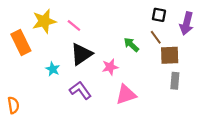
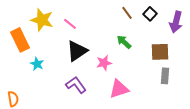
black square: (159, 15) -> (150, 14), turned 32
yellow star: (44, 21) -> (42, 20), turned 30
brown line: (156, 37) -> (127, 13), moved
cyan star: (53, 69) -> (37, 64), moved

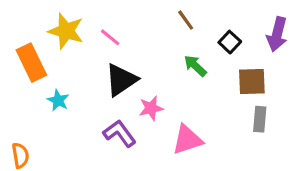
brown line: (127, 13) -> (186, 20), moved
black square: (150, 14) -> (230, 42), moved
pink star: (104, 63) -> (151, 108), moved

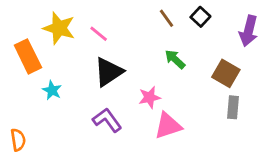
black square: (230, 42) -> (200, 17), moved
brown square: (252, 81) -> (226, 73), turned 32
pink star: (151, 108) -> (150, 97), moved

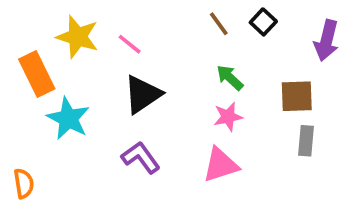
brown square: (226, 73) -> (297, 96), turned -32
cyan star: (52, 90) -> (68, 118), size x1.6
pink star: (150, 97) -> (228, 117), moved

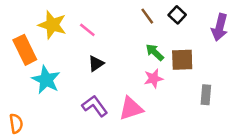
black triangle: (143, 94) -> (96, 64), size x0.6
brown square: (297, 96) -> (182, 60), moved
pink triangle: (221, 165) -> (131, 108), moved

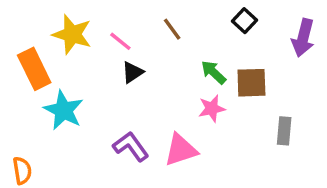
brown line: (147, 16) -> (172, 29), moved
black triangle: (96, 64) -> (132, 72), moved

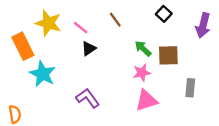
pink triangle: (181, 150) -> (146, 100), moved

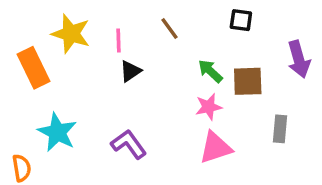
black square: (164, 14) -> (241, 20), turned -35
purple arrow: (203, 25) -> (299, 59), moved, turned -30
pink line: (81, 28) -> (118, 41), turned 49
cyan star: (43, 74) -> (57, 132), moved

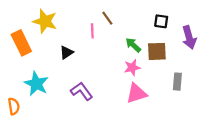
black square: (241, 20) -> (161, 21), moved
pink line: (118, 41) -> (92, 31), moved
black triangle: (130, 71) -> (66, 52), moved

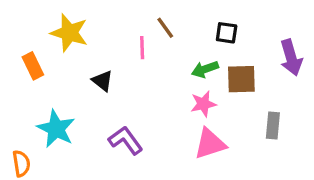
black square: (161, 21) -> (227, 33), moved
orange rectangle: (21, 43) -> (33, 66), size x0.7
green arrow: (133, 45) -> (205, 69), turned -63
black triangle: (66, 52) -> (102, 81), turned -48

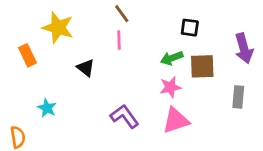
brown line: (165, 28) -> (122, 14), moved
gray rectangle: (273, 125) -> (238, 97), moved
cyan star: (56, 129) -> (47, 108), size x0.6
purple L-shape: (126, 140) -> (125, 116), moved

